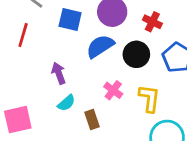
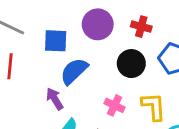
blue semicircle: (100, 46) -> (74, 71), moved

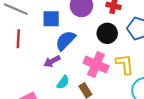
purple arrow: (55, 99) -> (52, 61), turned -84
pink cross: (114, 105) -> (96, 65), size x1.6

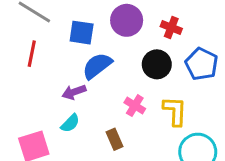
pink cross: (96, 65) -> (135, 106), size x0.6
cyan semicircle: (63, 82) -> (70, 123), moved

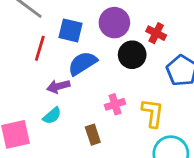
red line: (32, 54) -> (40, 48), moved
black circle: (157, 64) -> (132, 55), moved
pink cross: (135, 106) -> (115, 104), turned 36

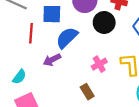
cyan semicircle: (52, 116) -> (19, 77), moved

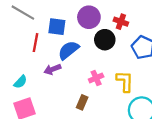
brown rectangle: (87, 92) -> (82, 102), turned 48

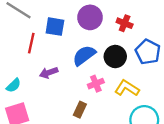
black circle: (105, 40) -> (115, 56), moved
blue semicircle: (69, 50) -> (84, 55), moved
yellow L-shape: (125, 81) -> (127, 88), turned -60

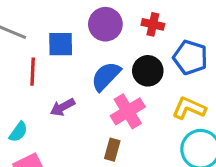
pink cross: (96, 84) -> (128, 111), size x1.5
yellow L-shape: (127, 88) -> (189, 108), moved

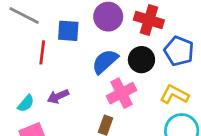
red cross: (153, 24) -> (149, 20), size x1.5
purple arrow: (62, 107) -> (58, 96), moved

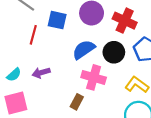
pink cross: (122, 93) -> (94, 77), turned 35

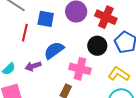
blue semicircle: (84, 50) -> (54, 50), moved

